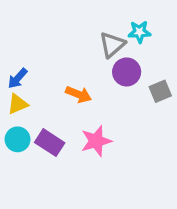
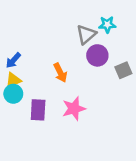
orange arrow: (78, 94) -> (60, 73), turned 42
cyan circle: (18, 139) -> (13, 94), moved
purple rectangle: (50, 143) -> (38, 110), turned 60

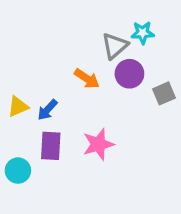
blue arrow: (13, 60) -> (47, 110), moved
orange arrow: (60, 73) -> (87, 79), moved, turned -30
cyan circle: (13, 94) -> (18, 171), moved

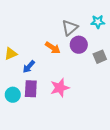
cyan star: (143, 33) -> (98, 22), moved
yellow triangle: (18, 107) -> (11, 54), moved
cyan circle: (18, 171) -> (13, 95), moved

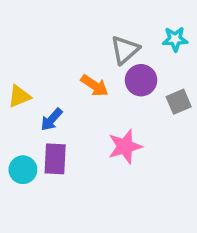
pink star: (60, 88) -> (125, 146), moved

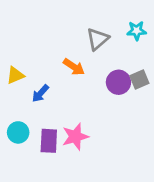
purple circle: (141, 80) -> (118, 82), moved
pink star: (125, 146) -> (75, 137), moved
purple rectangle: (55, 159) -> (49, 141), moved

